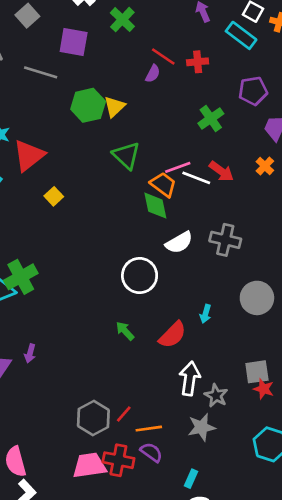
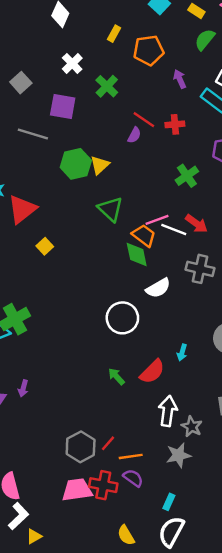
gray cross: (225, 240) -> (200, 269), moved
green arrow: (125, 331) -> (116, 376), moved

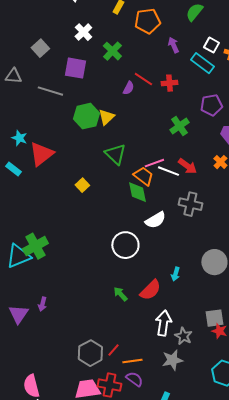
purple semicircle: (134, 135) -> (128, 88), moved
yellow square: (45, 246) -> (82, 185), moved

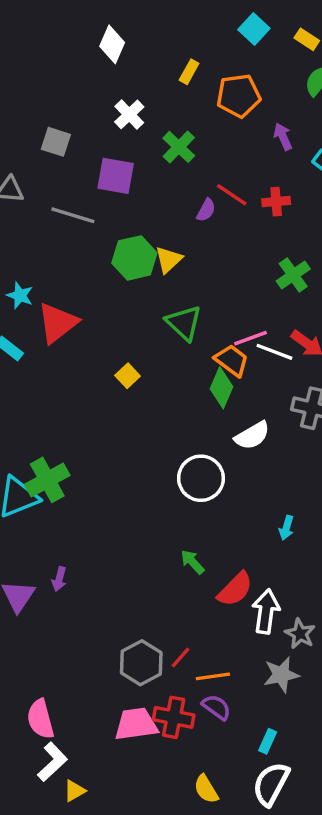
gray square: (40, 48) -> (56, 142), turned -30
green diamond: (137, 192) -> (221, 388), turned 35
red semicircle: (150, 290) -> (235, 589), moved

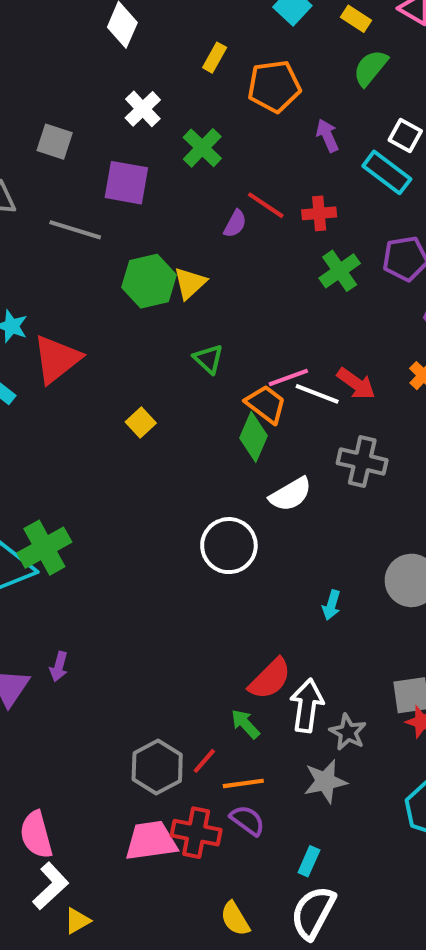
green cross: (293, 275) -> (340, 271), moved
green triangle: (184, 323) -> (208, 359), size x0.7
green arrow: (192, 562) -> (245, 724), moved

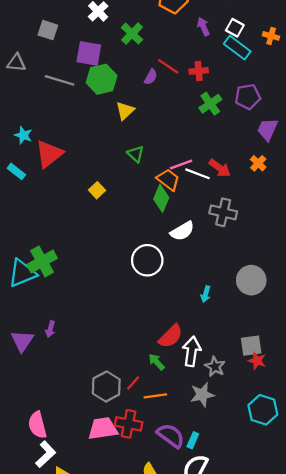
white square: (405, 136) -> (235, 28), moved
green hexagon: (149, 281) -> (102, 79), moved
purple semicircle: (247, 820) -> (171, 436), moved, size x1.4

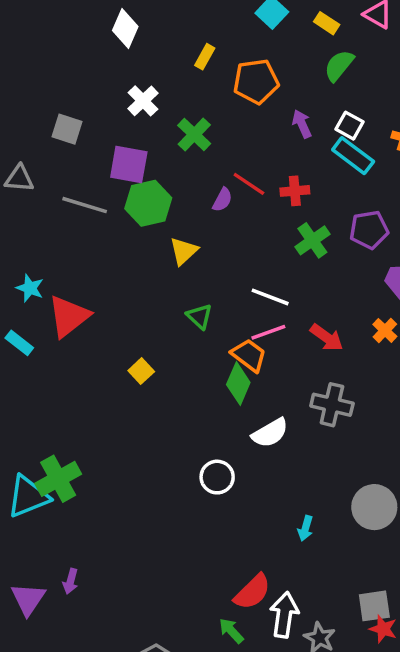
white line: (197, 174) -> (270, 297), moved
white circle: (147, 260) -> (217, 477), size x0.7

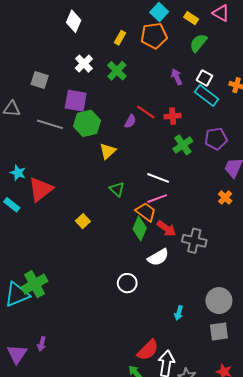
orange pentagon: (256, 81) -> (154, 36), moved
green cross: (194, 134) -> (117, 71), moved
red arrow: (327, 338) -> (166, 228), moved
gray square: (374, 606) -> (219, 331), moved

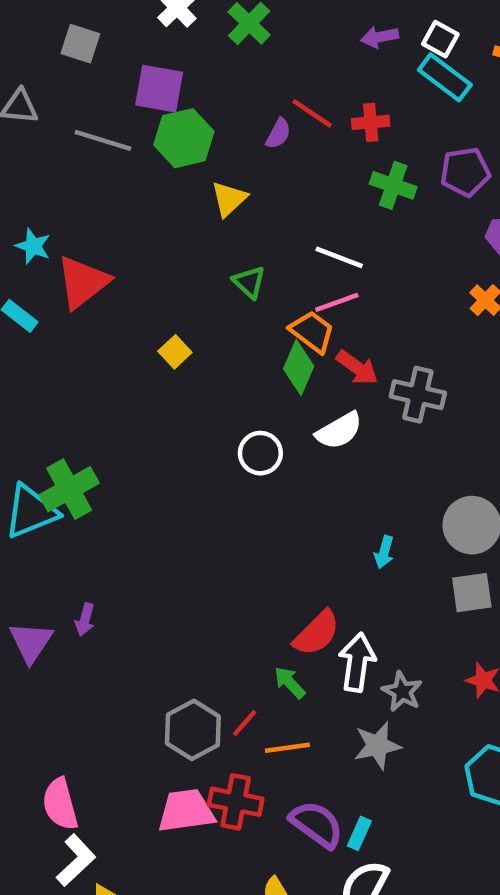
purple arrow: (177, 77) -> (380, 37), turned -77
green cross: (183, 145) -> (393, 185), turned -36
white circle: (127, 283) -> (260, 453), moved

